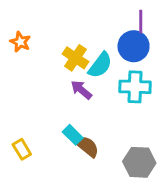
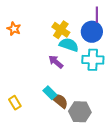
yellow cross: (75, 58) -> (61, 30), moved
cyan semicircle: (100, 65) -> (69, 45), turned -108
gray hexagon: (139, 162) -> (80, 112), moved

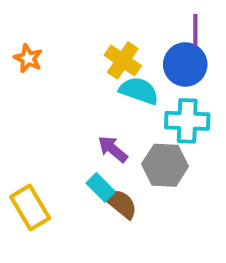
purple arrow: (56, 62) -> (113, 149), moved
yellow rectangle: (15, 103) -> (30, 208), size x1.5
gray hexagon: (80, 112) -> (165, 165), moved

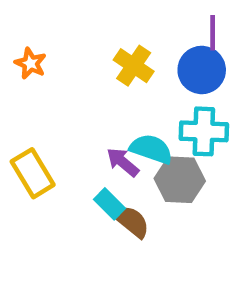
cyan semicircle: (139, 91) -> (151, 149), moved
yellow rectangle: (30, 208) -> (33, 173), moved

